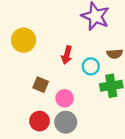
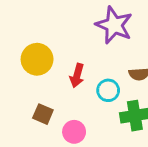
yellow circle: (24, 40) -> (37, 59), moved

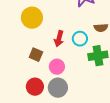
red arrow: (77, 76) -> (59, 39), moved

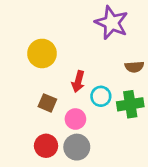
cyan circle: (80, 39) -> (101, 96), moved

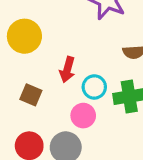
pink circle: (75, 119) -> (83, 116), moved

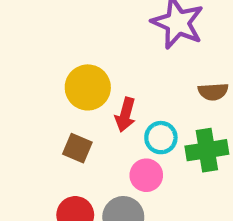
yellow circle: (24, 36) -> (88, 87), moved

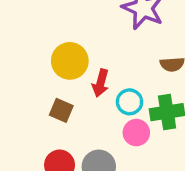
pink circle: (146, 175) -> (136, 133), moved

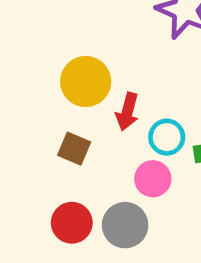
pink circle: (136, 133) -> (153, 179), moved

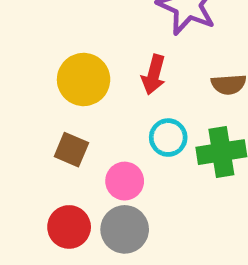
red arrow: (127, 112) -> (154, 75), moved
pink circle: (153, 179) -> (125, 181), moved

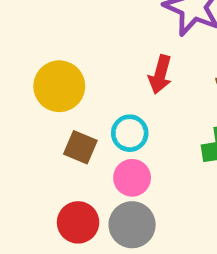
yellow circle: (84, 80) -> (59, 86), moved
cyan circle: (168, 138) -> (130, 133), moved

